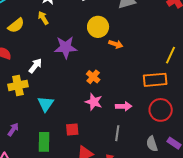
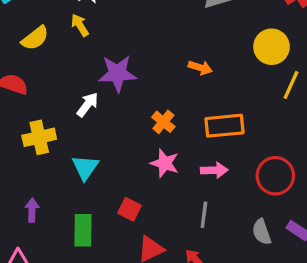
yellow circle: (98, 27) -> (272, 47), moved
white arrow: (35, 66) -> (87, 105), moved
orange rectangle: (155, 80) -> (225, 126), moved
purple arrow: (13, 129) -> (32, 210), turned -32
red square: (72, 129) -> (130, 209), turned 32

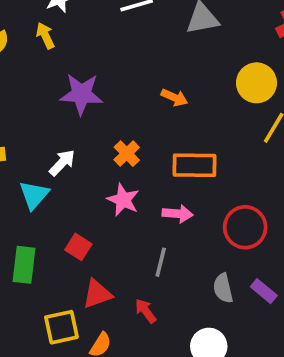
white arrow: (87, 105) -> (62, 163), moved

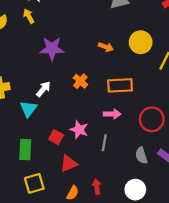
yellow circle: (256, 83) -> (141, 42), moved
pink star: (123, 200) -> (79, 130), moved
red arrow: (146, 311) -> (97, 187), moved, turned 32
yellow square: (61, 327) -> (34, 183), moved

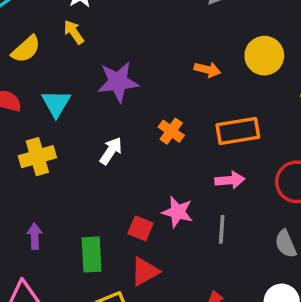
cyan triangle: (28, 109) -> (56, 103), moved
red triangle: (69, 164) -> (145, 271), moved

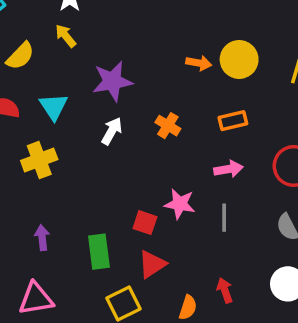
yellow circle: (264, 56) -> (239, 59), moved
orange rectangle: (238, 131) -> (233, 121), size x0.7
white arrow: (111, 151) -> (112, 131), moved

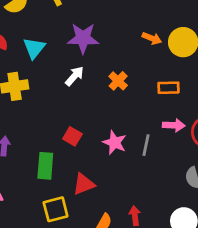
pink arrow: (228, 169) -> (174, 125), moved
gray line: (224, 218) -> (146, 145), moved
red square: (145, 223) -> (72, 136), moved

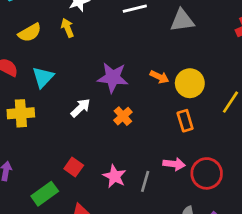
purple star: (83, 38) -> (113, 78), moved
orange rectangle: (168, 88) -> (185, 121), moved, turned 70
green rectangle: (45, 166) -> (45, 194), turned 45

